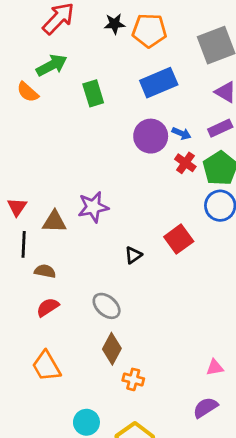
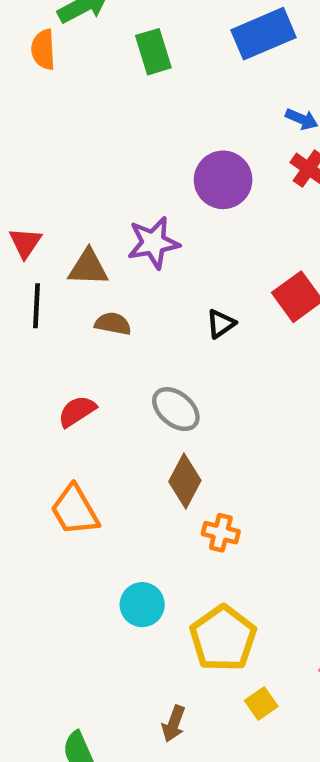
orange semicircle: (28, 92) -> (43, 49), turned 45
purple circle: (151, 136) -> (223, 180), moved
brown semicircle: (45, 271) -> (113, 324), moved

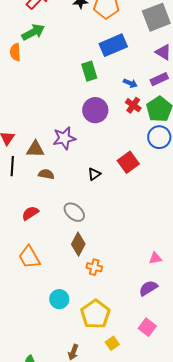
green rectangle: (153, 52) -> (89, 71), moved

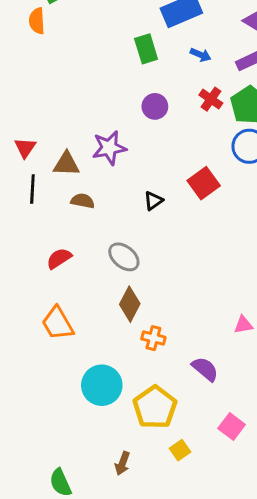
blue arrow: (130, 83) -> (201, 55), moved
purple circle: (95, 110) -> (155, 106), size x0.7
purple semicircle: (148, 288) -> (205, 369), moved, turned 72
cyan circle: (59, 299) -> (102, 385), size x1.4

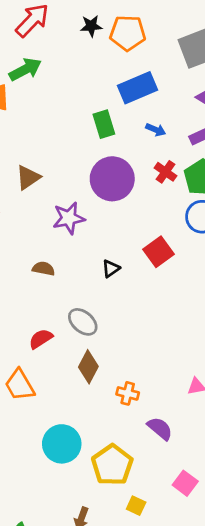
purple circle: (155, 106) -> (112, 179), size x1.8
brown triangle: (66, 164) -> (28, 177), moved, turned -36
red semicircle: (59, 258) -> (41, 339), moved
orange cross: (153, 338) -> (128, 393), moved
yellow square: (180, 450) -> (136, 506), turned -30

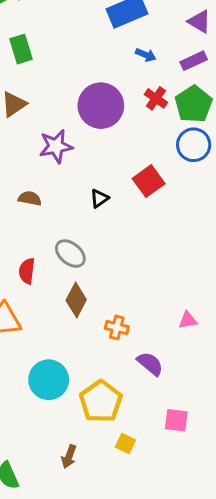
green rectangle: (104, 124) -> (21, 49), moved
red semicircle: (41, 339) -> (27, 271), turned -50
pink square: (185, 483) -> (176, 420), turned -30

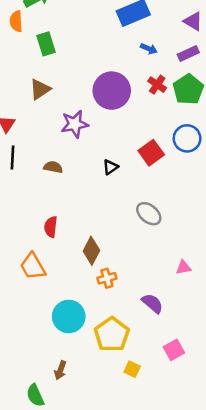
blue circle: (194, 145) -> (187, 138), moved
gray ellipse: (70, 254) -> (149, 214), moved
orange cross: (117, 328) -> (107, 278), moved, turned -30
pink square: (176, 420) -> (174, 350), turned -36
brown arrow: (69, 457) -> (60, 370), moved

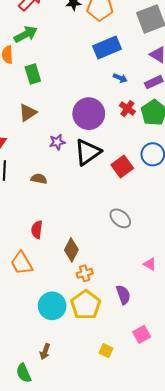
purple star: (75, 124) -> (57, 142), size x0.7
black triangle: (111, 167) -> (88, 152), moved, size x2.0
pink triangle: (183, 267) -> (150, 264), turned 40
purple semicircle: (152, 303) -> (123, 295), turned 30
yellow pentagon: (112, 334) -> (86, 305), moved

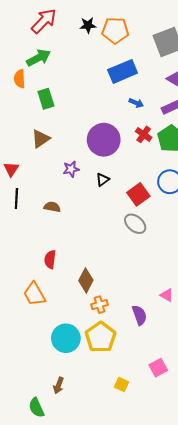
black triangle: (88, 152) -> (103, 180), size x0.5
gray ellipse: (120, 218) -> (135, 224), moved
purple semicircle: (123, 295) -> (139, 315), moved

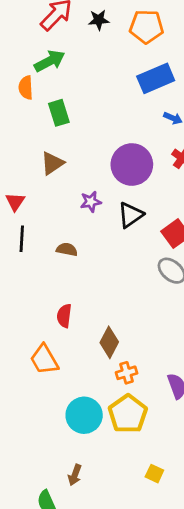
black star: (88, 25) -> (99, 20), moved
black triangle: (103, 180) -> (131, 215), size x1.5

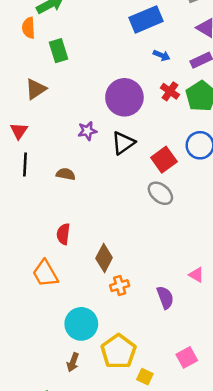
brown triangle: (52, 163) -> (36, 89), moved
yellow pentagon: (128, 414) -> (118, 351), moved
brown arrow: (75, 475) -> (73, 362), moved

